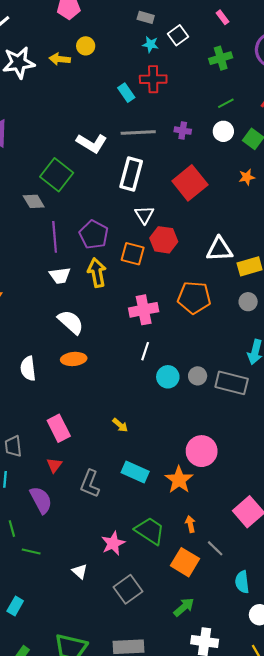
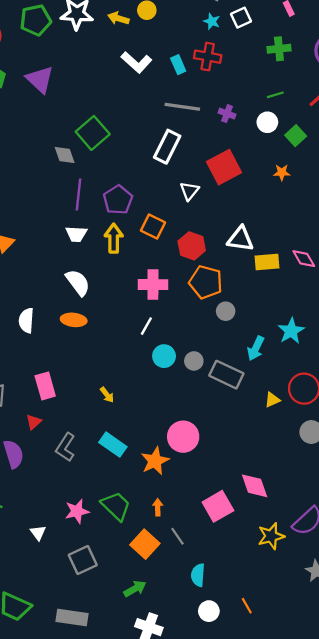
white L-shape: (92, 143) -> (136, 62), moved
white triangle: (144, 215) -> (189, 191), moved
red hexagon: (164, 240) -> (192, 246), moved
gray circle: (248, 302) -> (226, 311), moved

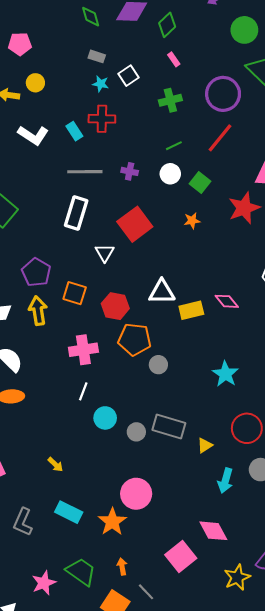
cyan arrow: (256, 348) -> (225, 481), moved
gray circle: (194, 361) -> (136, 432), moved
yellow triangle: (272, 400) -> (205, 445), moved

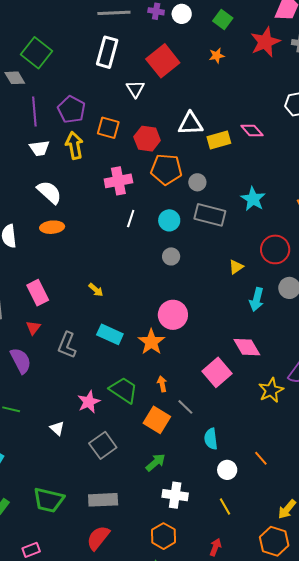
white circle: (170, 174) -> (182, 14), moved
gray circle: (158, 365) -> (197, 182), moved
white line: (83, 391) -> (131, 219), moved
cyan circle: (105, 418) -> (169, 220), moved
gray rectangle: (169, 427) -> (210, 215), moved

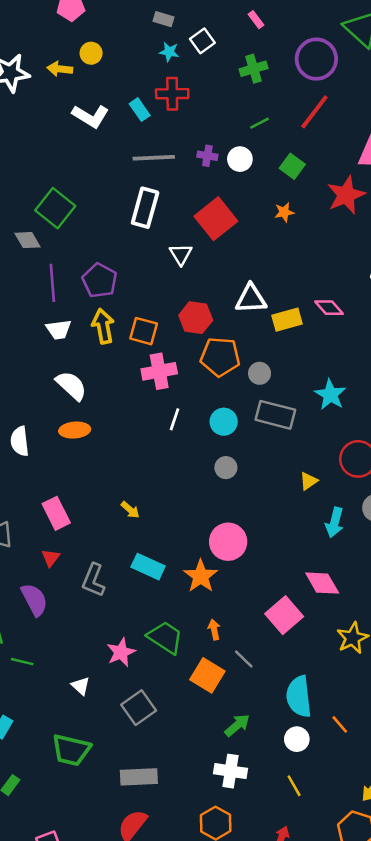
orange square: (108, 128) -> (144, 331), moved
cyan semicircle: (211, 439) -> (299, 697), moved, size x1.5
green arrow: (156, 462) -> (237, 725), moved
green trapezoid: (49, 500) -> (71, 750), moved

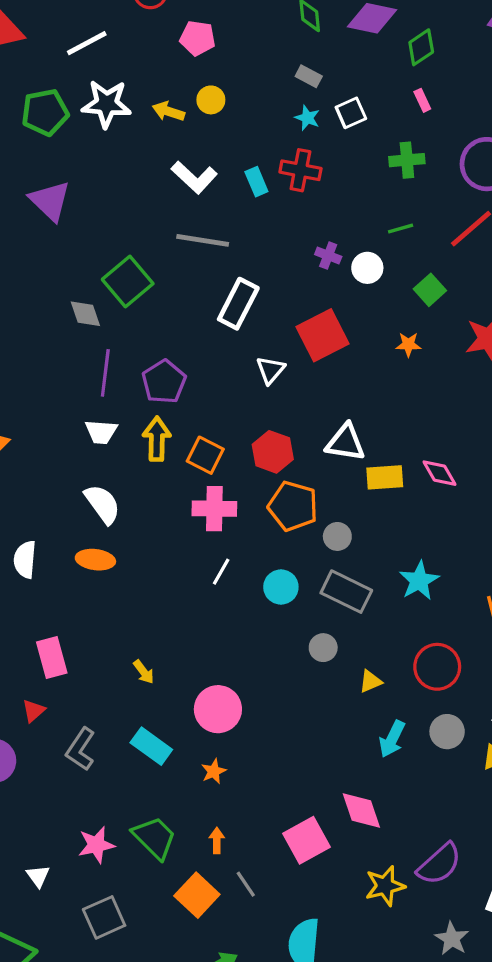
gray line: (154, 158) -> (203, 240), moved
gray circle: (226, 468) -> (323, 648), moved
pink circle: (228, 542) -> (218, 709), moved
orange star: (201, 576) -> (214, 771), size x0.6

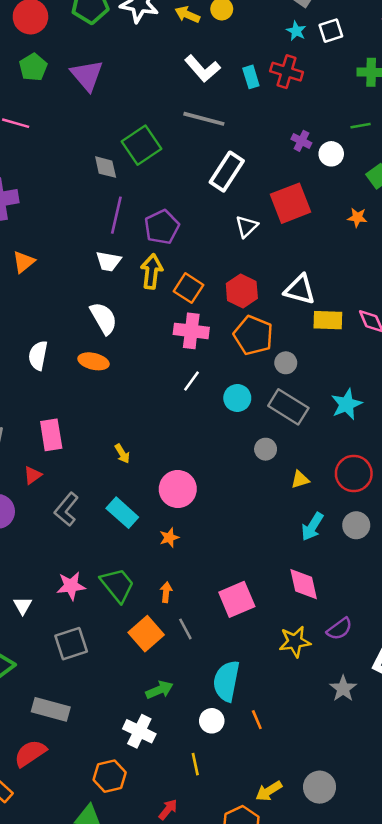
pink diamond: (361, 810) -> (304, 584), moved
purple semicircle: (439, 864) -> (339, 629), size x0.7

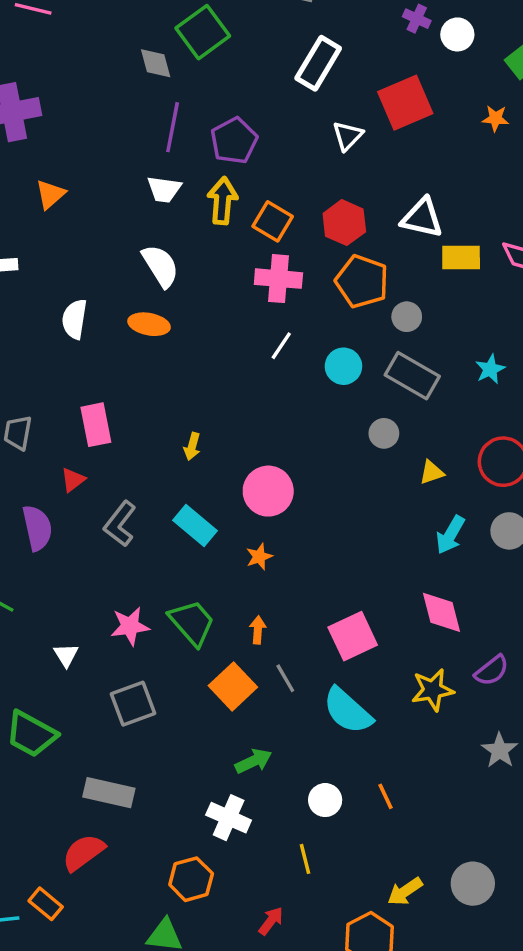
cyan star: (347, 404) -> (490, 369), size x0.7
yellow arrow: (122, 454) -> (192, 446), turned 48
cyan semicircle: (226, 681) -> (348, 711), moved, turned -57

